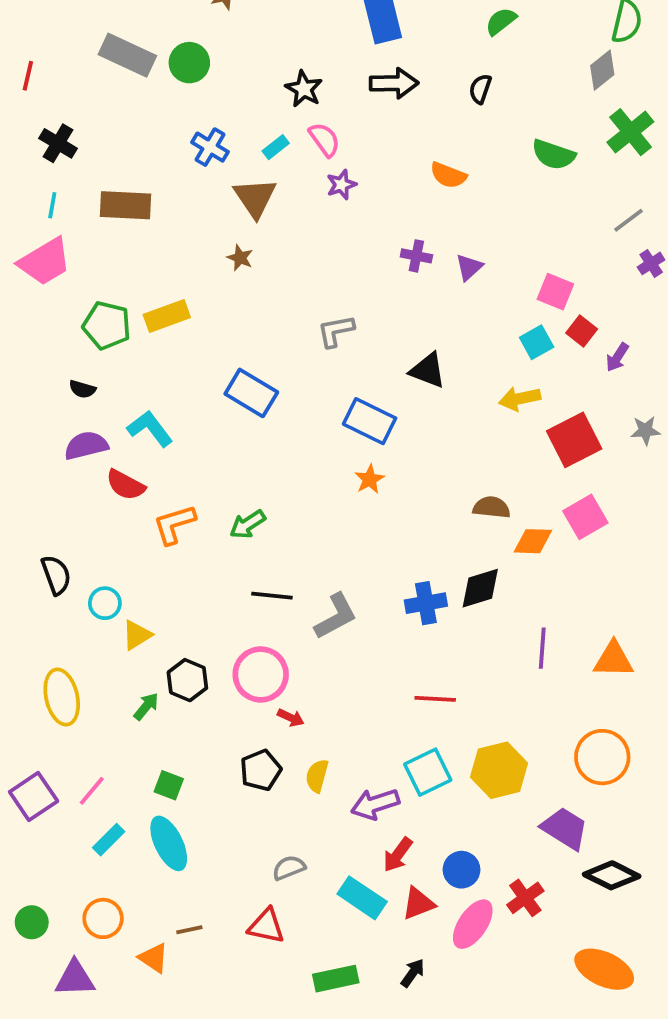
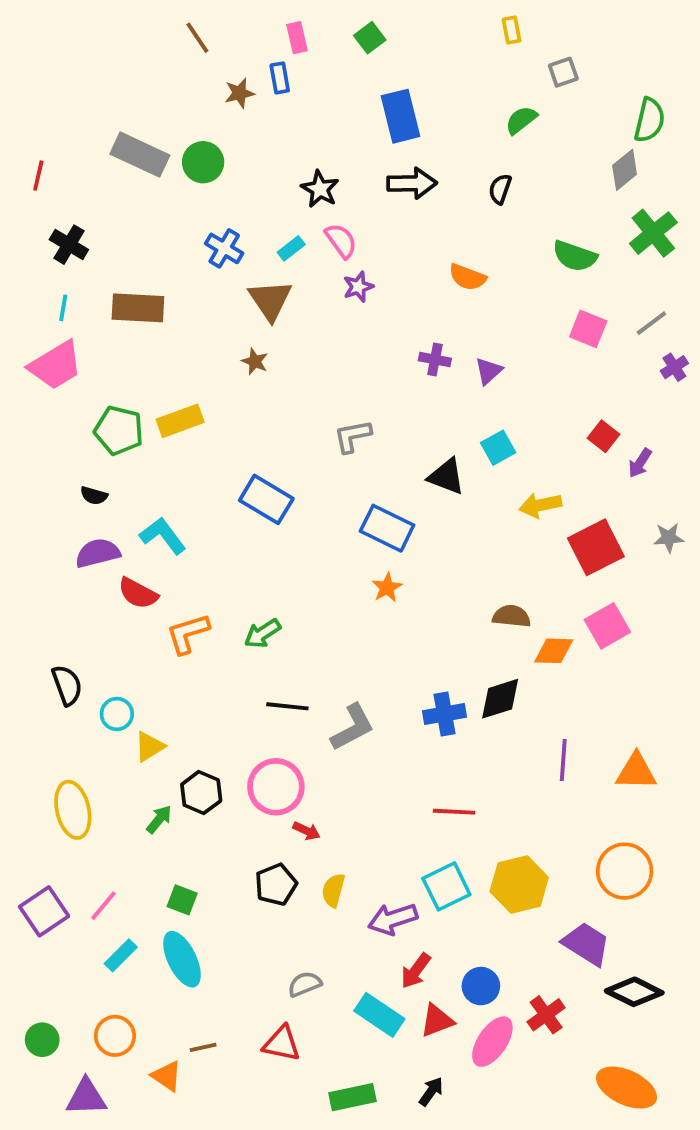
pink square: (555, 292) -> (588, 329), moved
cyan square: (537, 342) -> (498, 448), moved

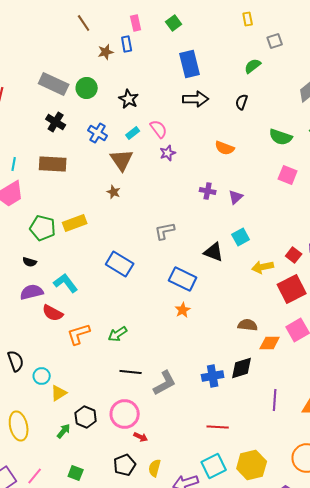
black star: (320, 189) -> (129, 99), moved
black cross: (69, 245) -> (56, 122), moved
red square: (604, 436) -> (294, 255), moved

